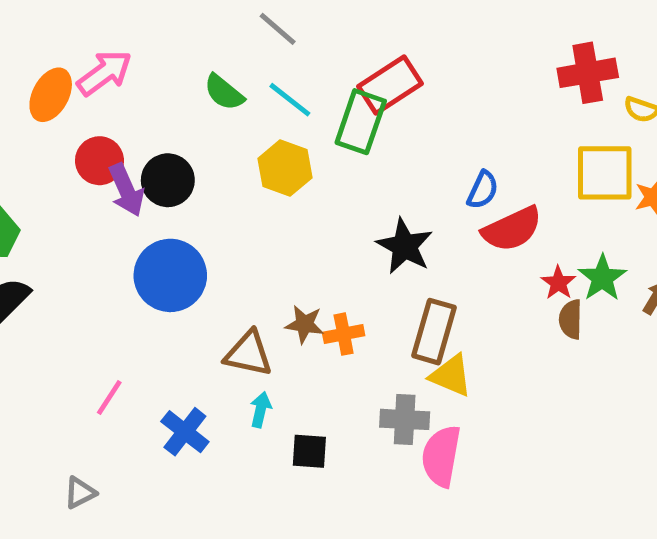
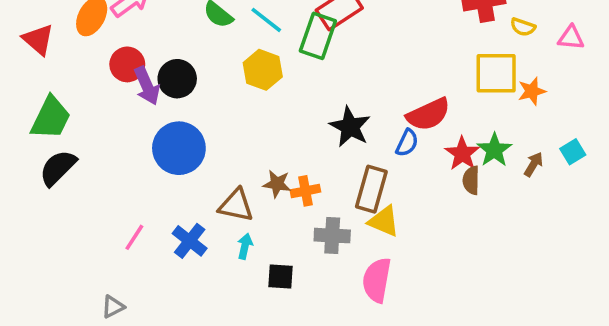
blue semicircle: (483, 190) -> (407, 143), moved
red star: (558, 283) -> (462, 154), size x1.4
gray cross: (405, 419) -> (332, 236), moved
blue cross: (185, 432) -> (190, 241), moved

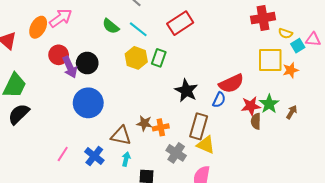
green rectangle: (318, 36) -> (159, 58), moved, size x0.7
cyan square: (573, 152) -> (298, 46), moved
red star: (462, 154) -> (251, 106), turned 30
gray cross: (332, 236) -> (176, 153), turned 30

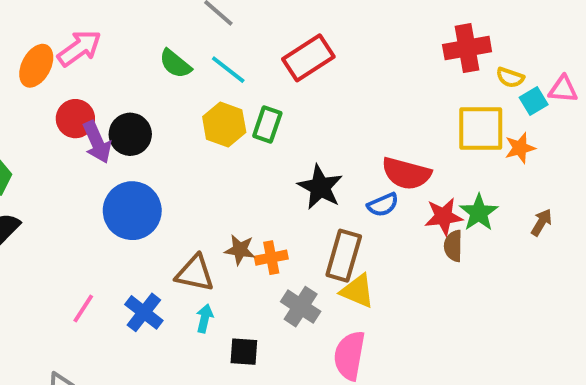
red semicircle: (231, 83) -> (406, 173), turned 40
blue semicircle: (219, 100) -> (383, 205), turned 42
brown arrow: (292, 112) -> (541, 222), moved

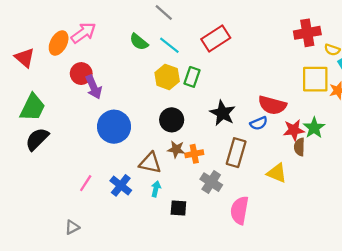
black circle: (130, 134) -> (172, 120), moved
yellow triangle: (357, 291) -> (277, 173), moved

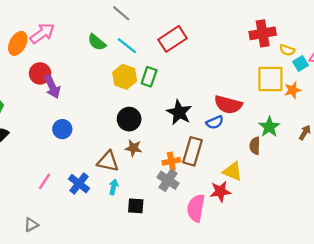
blue circle: (114, 127) -> (62, 129), moved, size x0.6
red star: (294, 130) -> (220, 191), moved
orange cross: (194, 154) -> (171, 161), moved

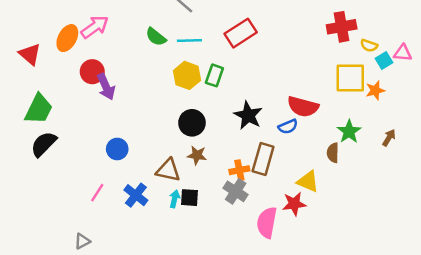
cyan line: (127, 46) -> (189, 41), turned -40
blue circle: (62, 129) -> (117, 149), moved
black square: (136, 206) -> (189, 198), moved

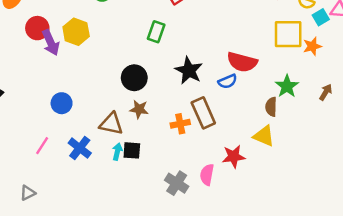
yellow hexagon: (187, 75) -> (76, 32), moved
brown rectangle: (263, 159) -> (203, 113), turned -40
yellow triangle: (308, 181) -> (264, 136), moved
gray cross: (236, 191) -> (177, 183), moved
pink semicircle: (267, 223) -> (207, 175), size x0.7

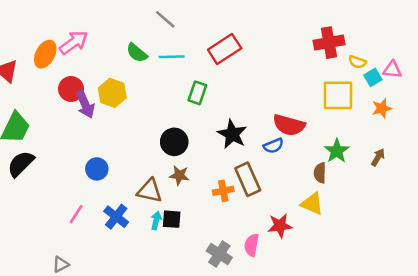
orange star: (312, 46) -> (382, 108), moved

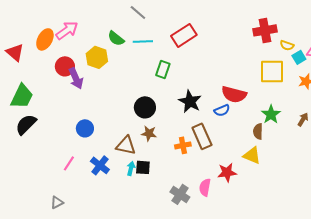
yellow hexagon: (112, 93) -> (97, 57), moved

